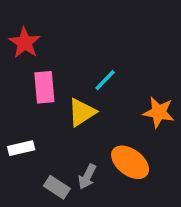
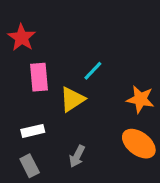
white rectangle: (21, 148) -> (33, 131), moved
orange ellipse: (130, 162) -> (139, 144), moved
gray rectangle: (57, 187) -> (30, 166), moved, turned 30

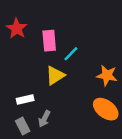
pink rectangle: (39, 77) -> (49, 41), moved
gray arrow: (77, 156) -> (44, 119), moved

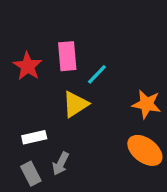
red star: (17, 28) -> (28, 66), moved

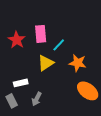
orange star: (147, 104) -> (78, 63), moved
gray rectangle: (31, 174) -> (12, 101), moved

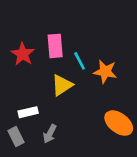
cyan line: (59, 45) -> (80, 61), turned -72
orange star: (78, 63) -> (105, 72), moved

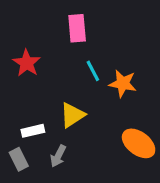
pink rectangle: (55, 46) -> (77, 28), moved
yellow triangle: (62, 85) -> (72, 115), moved

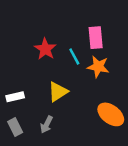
pink rectangle: (77, 28) -> (96, 38), moved
red star: (27, 63) -> (45, 49), moved
white rectangle: (33, 131) -> (15, 97), moved

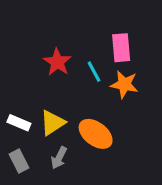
yellow triangle: (58, 92) -> (53, 123), moved
white rectangle: (15, 97) -> (19, 123), turned 36
orange ellipse: (111, 114) -> (96, 134), moved

